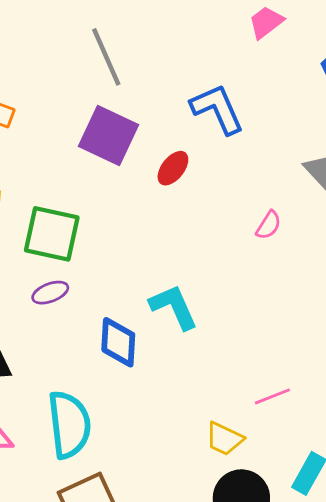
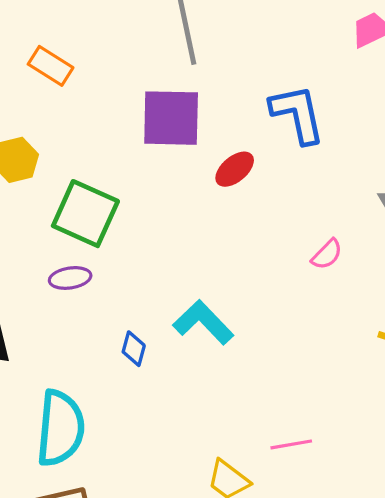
purple square: (109, 135) -> (171, 118), turned -36
cyan L-shape: (174, 307) -> (203, 322), turned -32
blue diamond: (118, 342) -> (134, 349), size x0.6

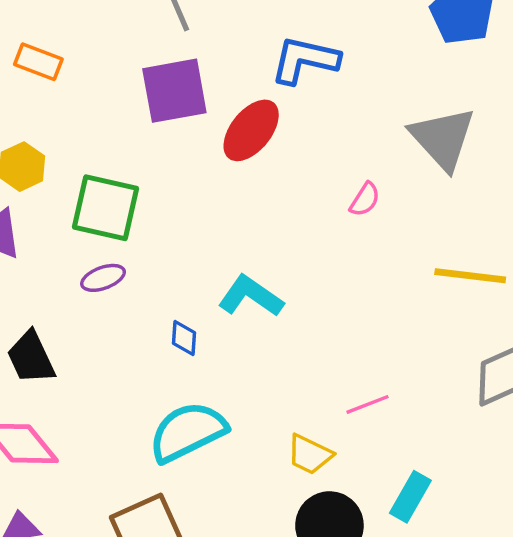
blue L-shape: (297, 114) -> (305, 60), turned -54
red ellipse: (235, 169) -> (251, 130), size x1.5
cyan semicircle: (60, 428) -> (188, 432), moved, turned -110

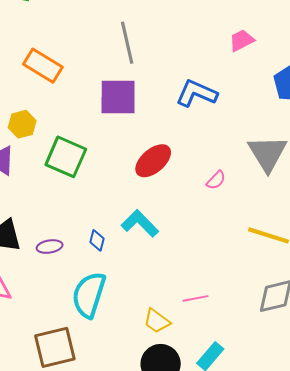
orange rectangle: (38, 62) -> (43, 66), size x1.4
red ellipse: (251, 130) -> (153, 161), moved
purple ellipse: (103, 278) -> (50, 247), moved
cyan semicircle: (188, 432) -> (89, 295), turned -57

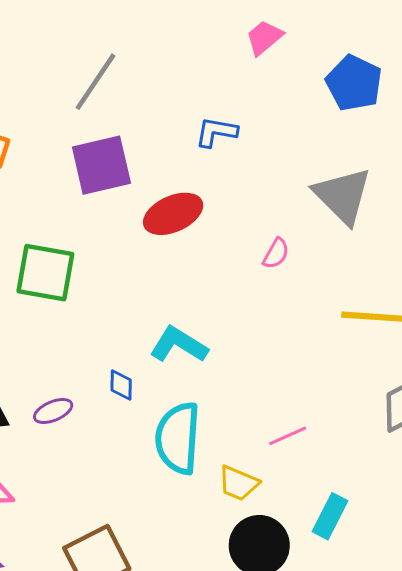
gray line: (127, 43) -> (96, 82), turned 60
blue L-shape: (196, 93) -> (216, 132), size x0.7
red ellipse: (153, 161) -> (173, 214), moved, turned 30
cyan semicircle: (89, 295) -> (178, 438), moved

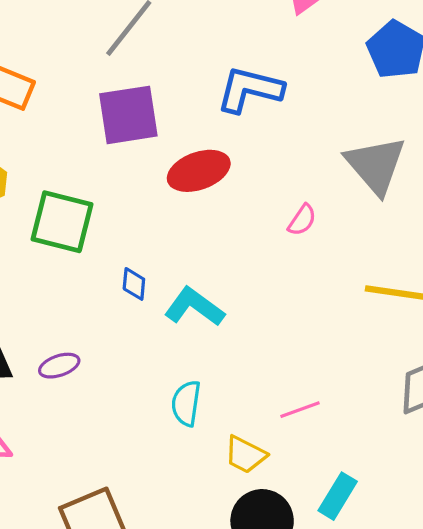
blue L-shape: (216, 132) -> (250, 90), size x1.5
blue diamond: (121, 385) -> (134, 284), moved
cyan semicircle: (178, 438) -> (186, 403), size x0.6

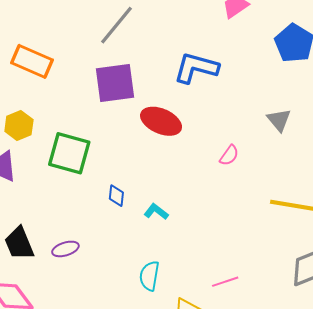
gray triangle: (376, 165) -> (279, 120), size x0.6
red ellipse: (199, 171) -> (161, 121), turned 42
cyan L-shape: (194, 307) -> (156, 212), size x0.6

